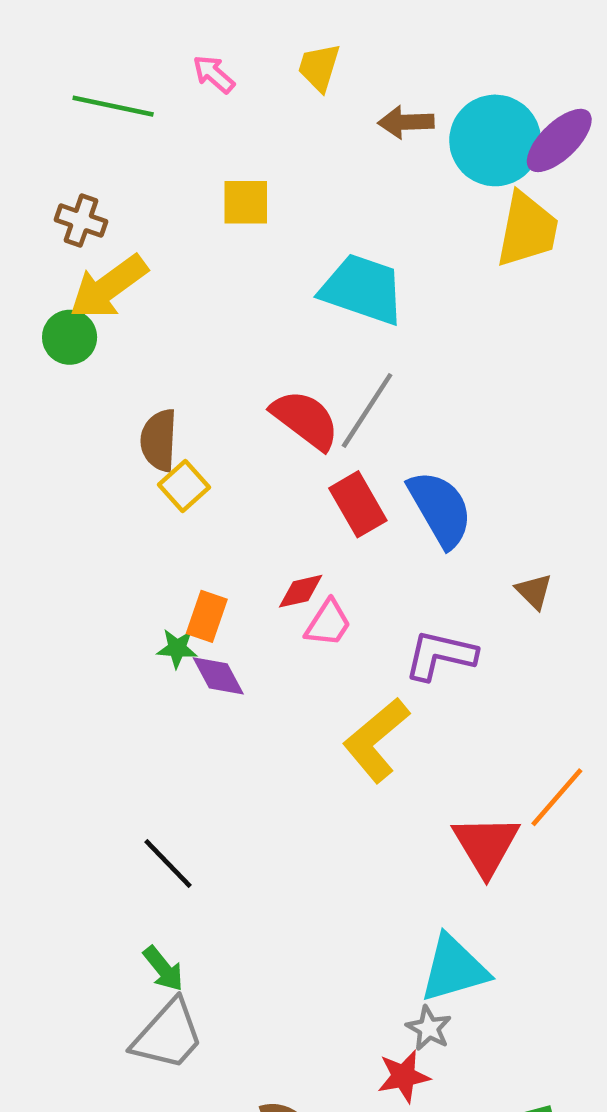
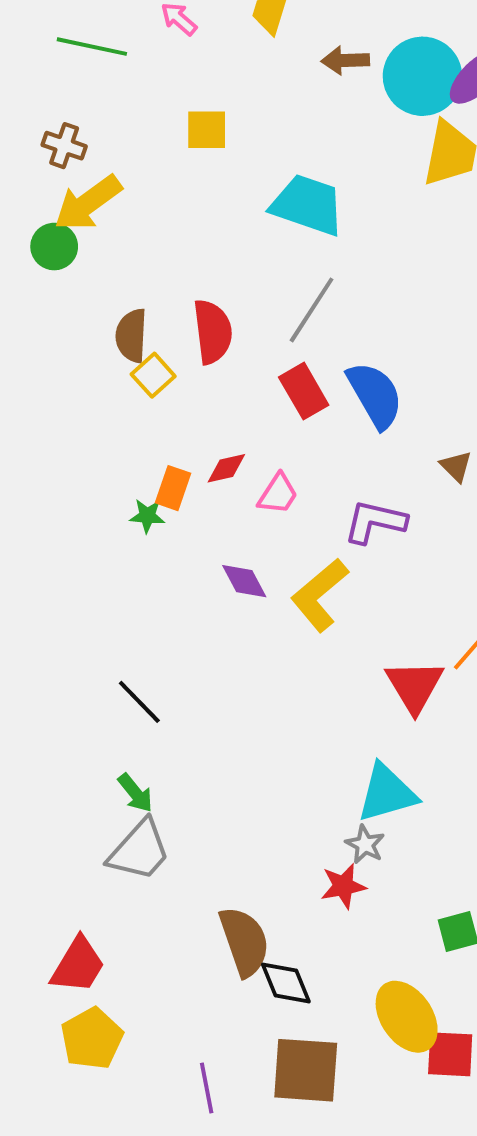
red semicircle: (305, 420) -> (213, 332), moved, turned 46
red diamond: (301, 591) -> (226, 468), moved
purple diamond: (218, 676) -> (244, 581), moved

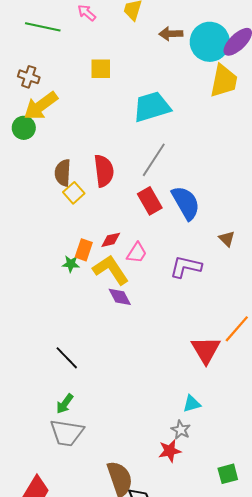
cyan trapezoid: (308, 205) -> (152, 107), turned -36
yellow L-shape: (319, 595) -> (111, 270), moved, turned 96
green arrow: (135, 793) -> (65, 404), turned 75
cyan triangle: (387, 793) -> (192, 404), size x0.6
gray trapezoid: (139, 850) -> (67, 433), turned 57

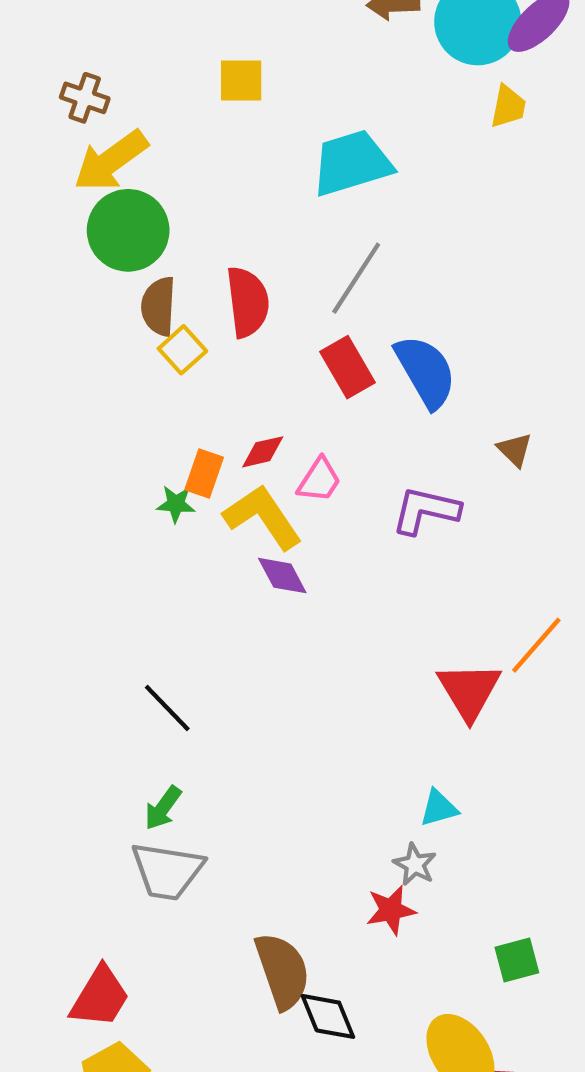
yellow trapezoid: (224, 81) -> (508, 107), size x0.6
green circle: (24, 128) -> (128, 230), moved, size x1.6

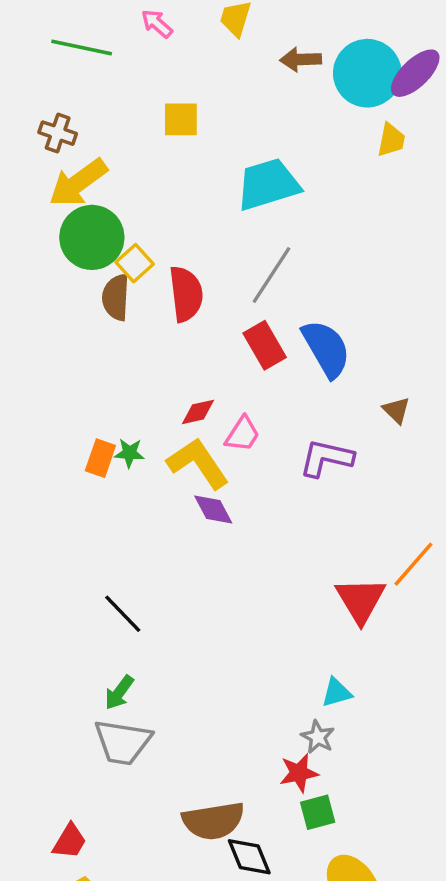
yellow square: (182, 350) -> (135, 263), moved
orange rectangle: (204, 474) -> (100, 458), moved
green square: (517, 960) -> (318, 812), moved
brown semicircle: (282, 971) -> (213, 821), turned 100
red trapezoid: (100, 997) -> (70, 841), size x0.7

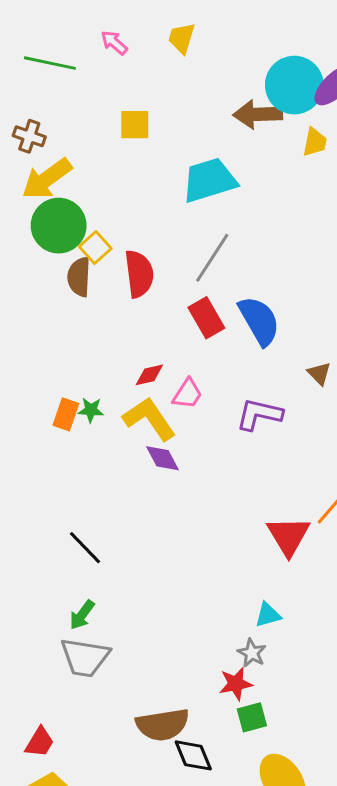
brown arrow: (301, 59) -> (258, 114), moved, size x1.4

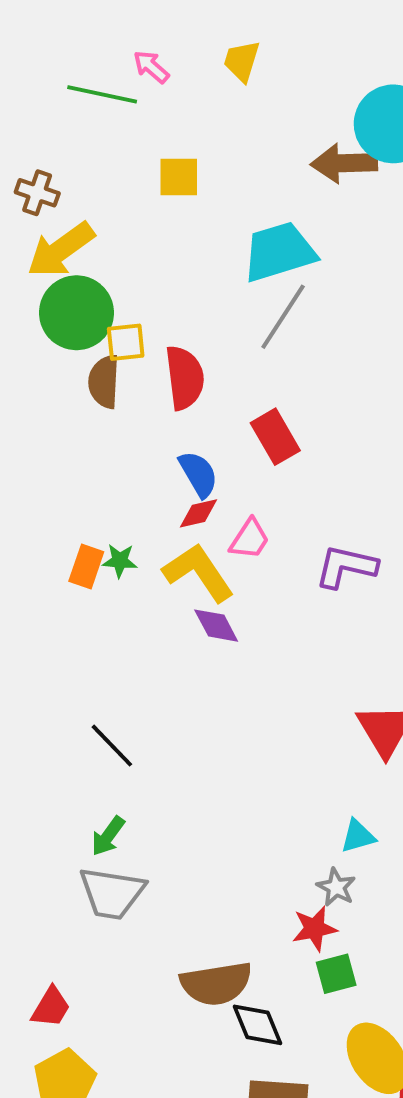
green line: (50, 63) -> (102, 94), moved
yellow square: (95, 248) -> (126, 342), turned 36
gray line: (212, 258) -> (283, 317), moved
blue semicircle: (259, 321) -> (198, 474), moved, size x0.7

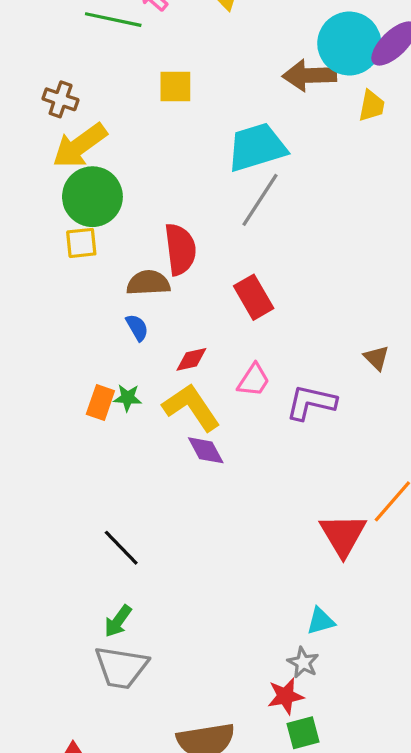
yellow square: (126, 342) -> (81, 243), moved
brown semicircle: (104, 382) -> (148, 283), moved, turned 84
blue semicircle: (198, 474) -> (137, 328), moved, size x0.7
pink trapezoid: (250, 539) -> (254, 380), moved

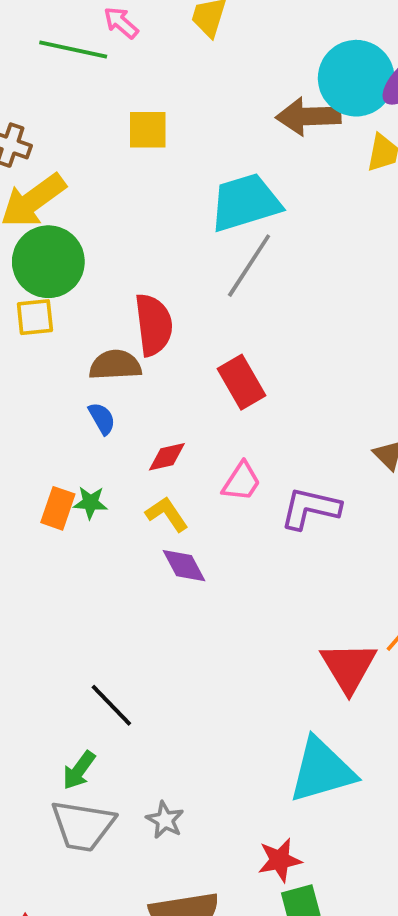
yellow L-shape: (191, 407) -> (167, 514), size x0.6
black line: (121, 548) -> (111, 705), moved
cyan triangle: (321, 621) -> (322, 770), size x2.0
gray star: (303, 663) -> (165, 820), moved

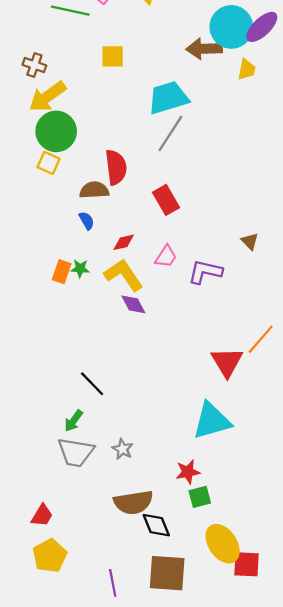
yellow square: (35, 317) -> (49, 163), turned 30
yellow L-shape: (167, 514) -> (124, 275), size x1.6

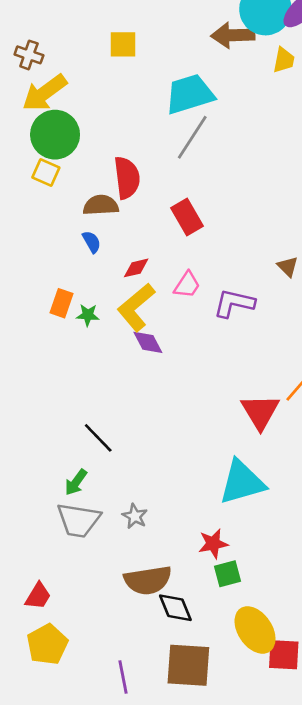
green star: (80, 268) -> (88, 315), moved
yellow L-shape: (124, 275) -> (136, 307), turned -96

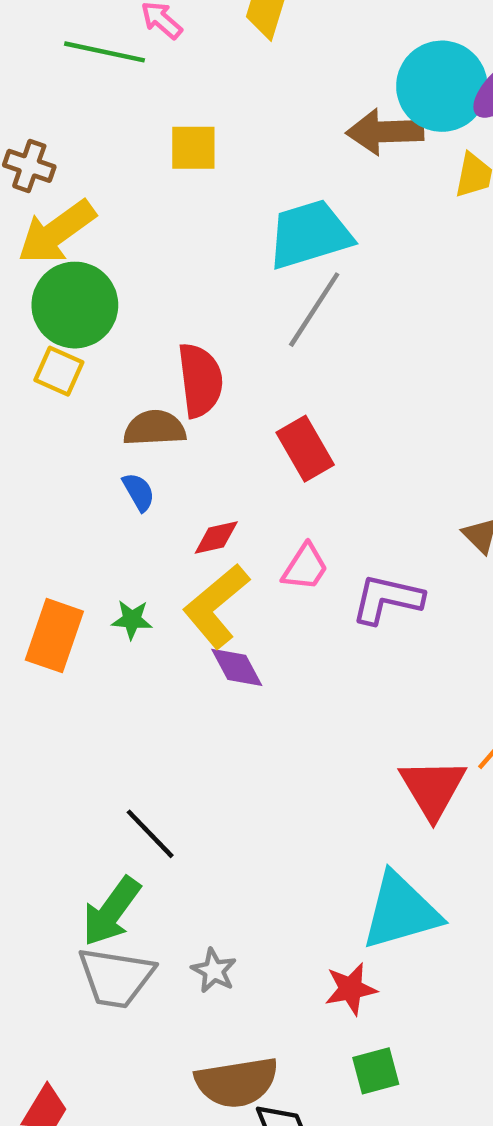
orange rectangle: (62, 303) -> (54, 636), moved, size x1.4
green arrow: (76, 482) -> (111, 911), size x1.5
red star: (213, 544) -> (351, 989), moved

